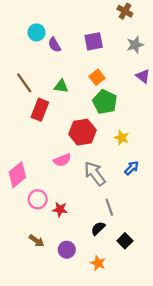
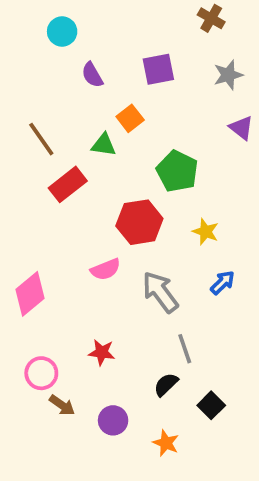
cyan circle: (37, 32) -> (62, 32), moved
orange square: (97, 77) -> (130, 118), moved
red rectangle: (40, 110) -> (68, 184), turned 30
pink circle: (38, 199) -> (41, 373), moved

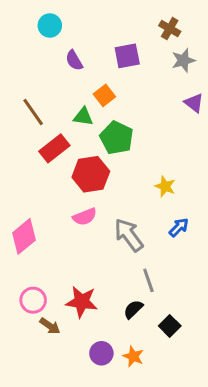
brown cross: (211, 18) -> (170, 29), moved
green pentagon: (177, 171) -> (117, 138), moved
red hexagon: (139, 222) -> (91, 174), moved
red star: (102, 352) -> (82, 302), moved, size x1.5
purple circle: (113, 420) -> (101, 353), moved

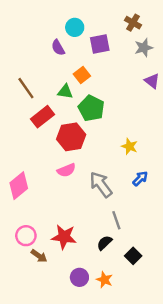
cyan circle: (50, 25) -> (75, 27), moved

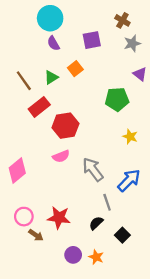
cyan circle: (75, 27) -> (50, 18), moved, size x1.5
green triangle: (65, 92) -> (51, 77), moved, turned -40
green pentagon: (91, 108) -> (117, 99), moved, turned -30
yellow star: (129, 146) -> (130, 137), moved
blue arrow: (140, 179) -> (129, 180), moved, size x1.6

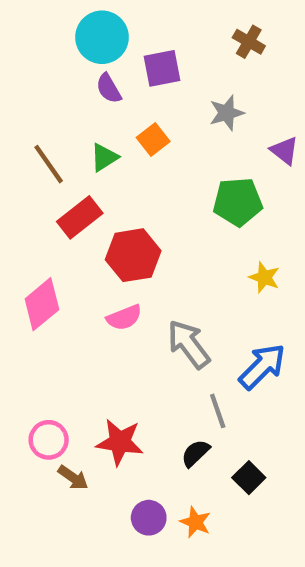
purple square: (92, 40) -> (162, 68), moved
gray star: (132, 43) -> (227, 113), moved
pink diamond: (17, 170) -> (42, 304), moved

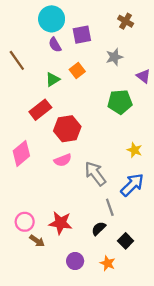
brown line: (49, 164) -> (17, 60), moved
yellow star: (264, 277) -> (134, 150), moved
orange star: (195, 522) -> (108, 263), moved

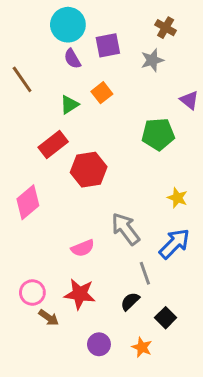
gray star: (114, 57) -> (152, 60), moved
pink semicircle: (63, 160) -> (83, 248), moved

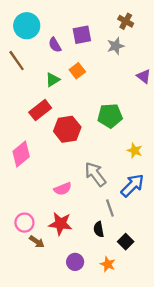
cyan circle: (68, 25) -> (27, 26), moved
green pentagon: (158, 134) -> (110, 116), moved
black semicircle: (130, 301) -> (99, 229), turned -56

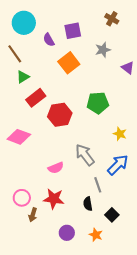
gray star: (116, 46) -> (103, 50), moved
orange square: (77, 71) -> (69, 63), size x1.5
green triangle: (53, 80) -> (23, 77), moved
pink diamond: (21, 154) -> (19, 137), turned 60
brown arrow: (37, 242) -> (33, 215), turned 72

